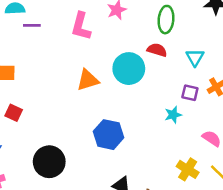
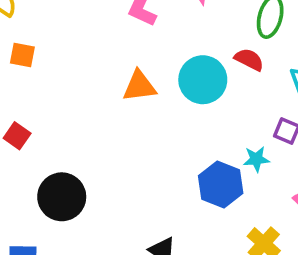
red square: (14, 113) -> (17, 136), moved
blue hexagon: (109, 135) -> (221, 184), moved

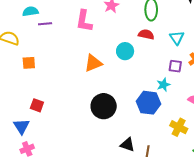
cyan circle: (203, 80) -> (125, 51), size x0.7
black circle: (62, 197) -> (104, 106), moved

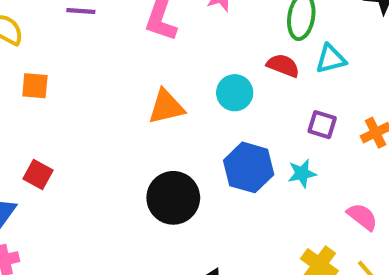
cyan triangle: (177, 38) -> (331, 59), moved, turned 42
purple square: (175, 66) -> (322, 125), moved
blue hexagon: (148, 103) -> (249, 167), moved

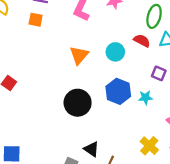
orange square: (35, 86) -> (36, 20), moved
orange triangle: (166, 107) -> (79, 55), turned -42

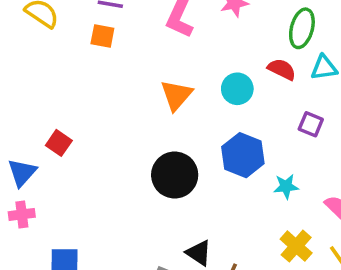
cyan star: (146, 97) -> (286, 186), moved

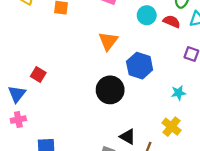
cyan circle: (237, 89) -> (147, 15), moved
blue hexagon: (243, 155) -> (140, 66), moved
yellow cross: (296, 246) -> (172, 127), moved

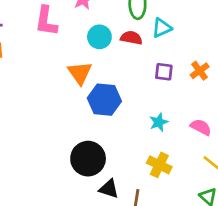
orange triangle: (108, 41) -> (80, 73), moved
black circle: (110, 90) -> (88, 159), moved

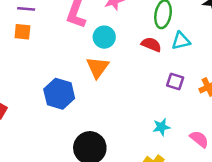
cyan circle: (99, 37) -> (104, 37), moved
blue hexagon: (104, 100) -> (59, 94), moved

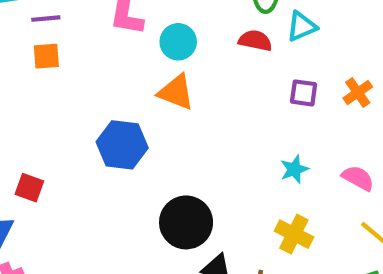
orange triangle: (98, 67) -> (176, 92), turned -35

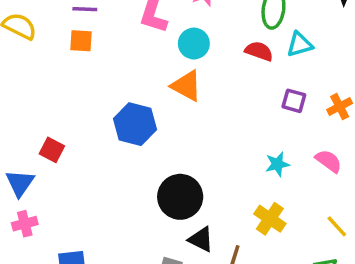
pink semicircle: (358, 178) -> (329, 161), moved

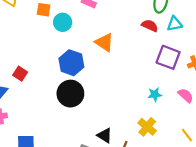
cyan circle: (194, 44) -> (63, 22), moved
purple square: (294, 101) -> (168, 57), size x1.6
black circle: (180, 197) -> (70, 94), moved

